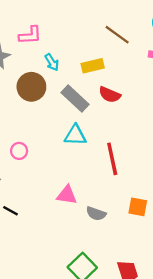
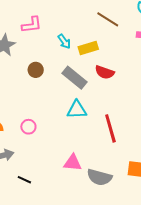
cyan arrow: (52, 62) -> (64, 41), moved
brown circle: (31, 87) -> (36, 70), size x0.6
gray semicircle: (96, 214) -> (99, 177), size x1.4

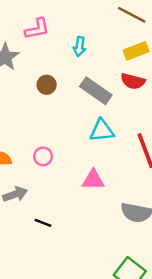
cyan arrow: (64, 41) -> (80, 47), turned 49
yellow rectangle: (88, 48) -> (136, 51), moved
pink triangle: (73, 163) -> (93, 180), moved

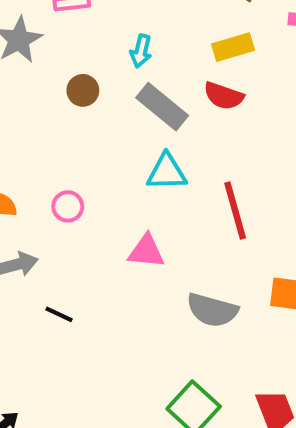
cyan arrow: (80, 47) -> (141, 51), moved

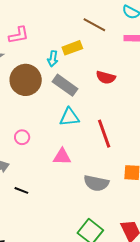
yellow rectangle: (233, 47) -> (72, 48), moved
brown circle: (83, 90) -> (26, 80), size x2.0
red semicircle: (224, 96) -> (106, 77), moved

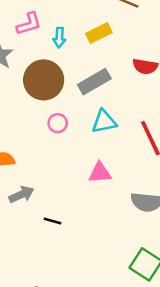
cyan arrow: (53, 59) -> (59, 37), moved
gray rectangle: (65, 85) -> (94, 82), turned -60
pink circle: (22, 137) -> (58, 123), moved

